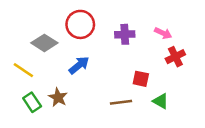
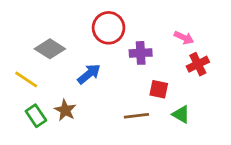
red circle: (80, 24) -> (109, 28), moved
purple cross: (125, 34) -> (141, 53), moved

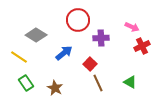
red square: (159, 89) -> (90, 64), moved, turned 32
brown star: (65, 110) -> (55, 88), moved
brown line: (136, 116) -> (98, 83), turned 72

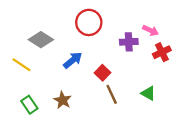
purple cross: (101, 38) -> (129, 42), moved
green rectangle: (26, 83) -> (29, 105), moved

